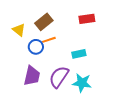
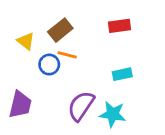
orange line: (49, 40) -> (67, 55), turned 32
cyan rectangle: (79, 54) -> (122, 74), moved
purple trapezoid: (32, 76) -> (20, 105), moved

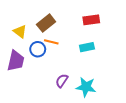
cyan rectangle: (122, 74) -> (87, 47), moved
purple trapezoid: (20, 105) -> (16, 61), moved
purple semicircle: (81, 106) -> (62, 81), size x0.6

